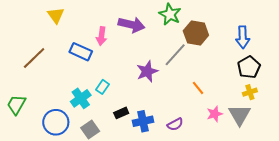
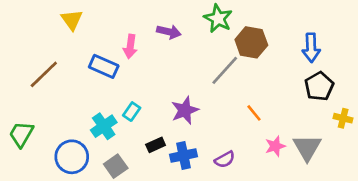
purple arrow: (132, 25) -> (169, 32), size x0.7
purple star: (147, 71) -> (185, 110), moved
yellow cross: (250, 92) -> (343, 118), moved, turned 32

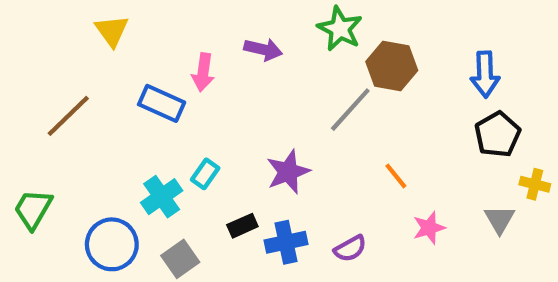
gray triangle: (307, 147) -> (500, 219), moved, size x0.7

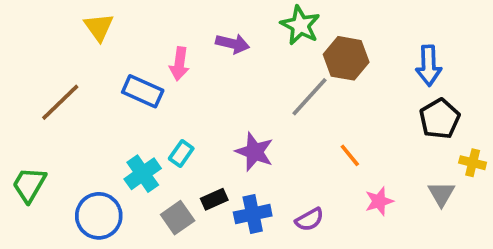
purple star: (288, 172) -> (255, 152), turned -30
gray square: (180, 259) -> (178, 218), moved

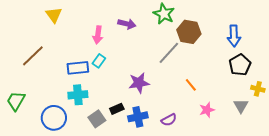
blue rectangle: (143, 91) -> (78, 68), moved, turned -30
purple star: (255, 152) -> (139, 83), turned -30
cyan rectangle: (181, 154) -> (99, 61), moved
cyan cross: (143, 174) -> (78, 95), turned 30

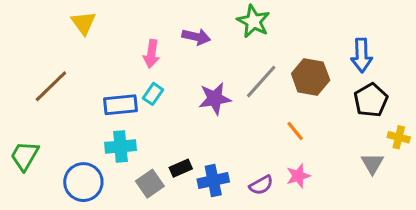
brown hexagon: (189, 32) -> (311, 77), moved
purple star: (139, 83) -> (215, 99), moved
pink star: (207, 110) -> (298, 176), moved

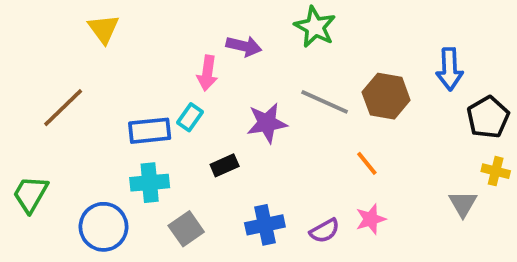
pink arrow: (151, 54) -> (207, 73), moved
gray line: (261, 82) -> (325, 102), turned 72
black pentagon: (371, 100) -> (488, 117), moved
black rectangle: (181, 168) -> (225, 165), moved

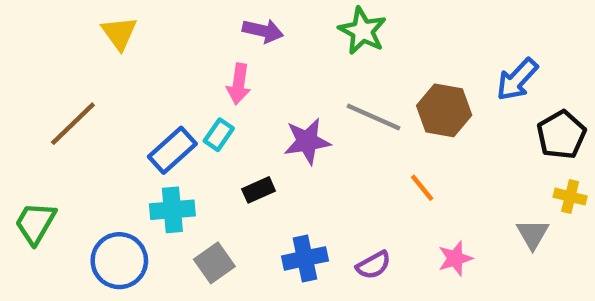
purple arrow: (244, 46) -> (263, 31), moved
blue arrow: (450, 69) -> (517, 79), turned 45
blue rectangle: (150, 131) -> (172, 150), turned -36
pink star: (371, 219) -> (455, 258), moved

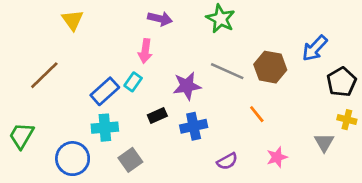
blue cross: (305, 258) -> (194, 126), moved

